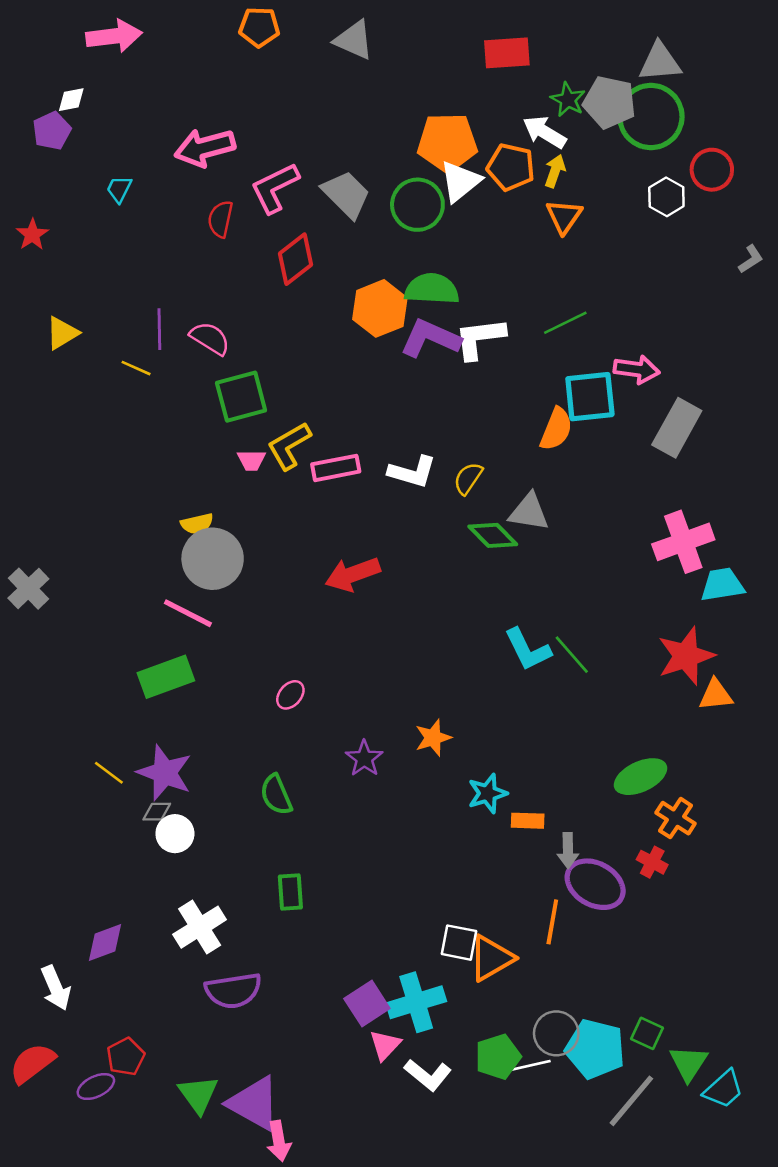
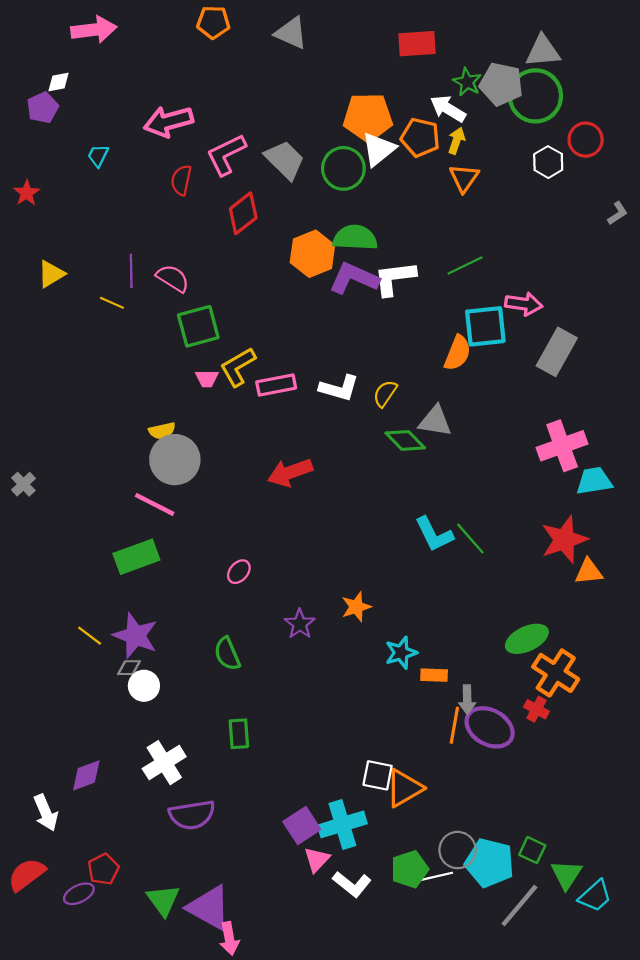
gray cross: (28, 589) -> (23, 484), size x0.7
orange cross: (676, 818) -> (556, 673), size x1.4
orange line: (552, 922) -> (454, 725), moved

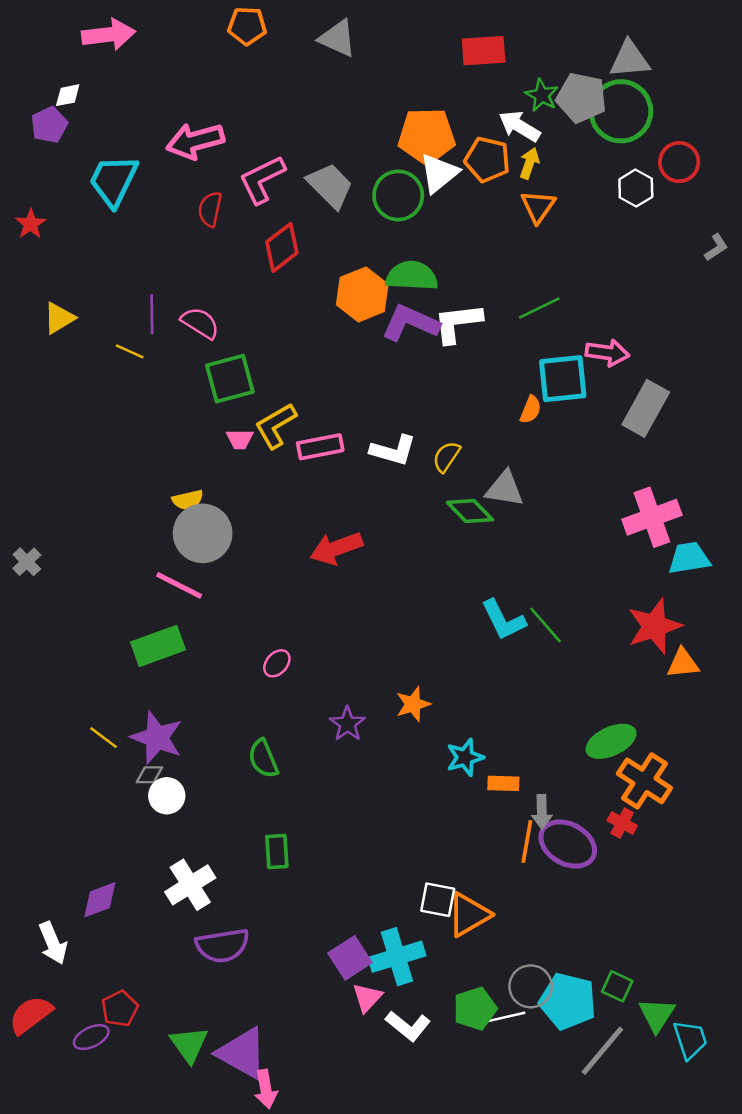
cyan trapezoid: (98, 156) -> (113, 181), size x2.0
orange semicircle: (458, 353) -> (531, 410), size x0.7
cyan trapezoid: (595, 896) -> (690, 1040), turned -66

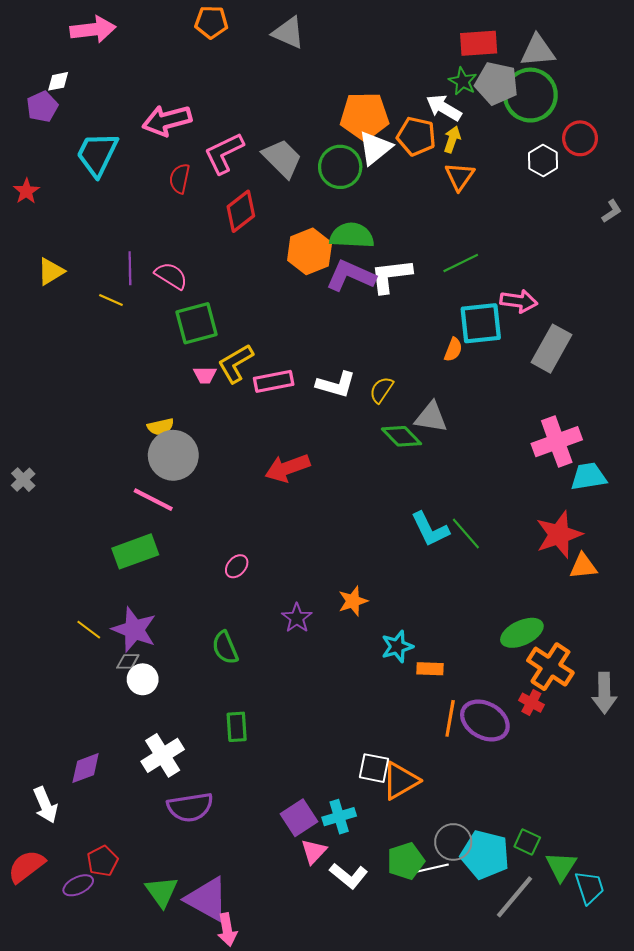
red rectangle: (484, 51) -> (479, 43), moved
gray arrow: (542, 812) -> (604, 693), moved, size x1.4
cyan cross: (397, 957) -> (339, 817), size x0.7

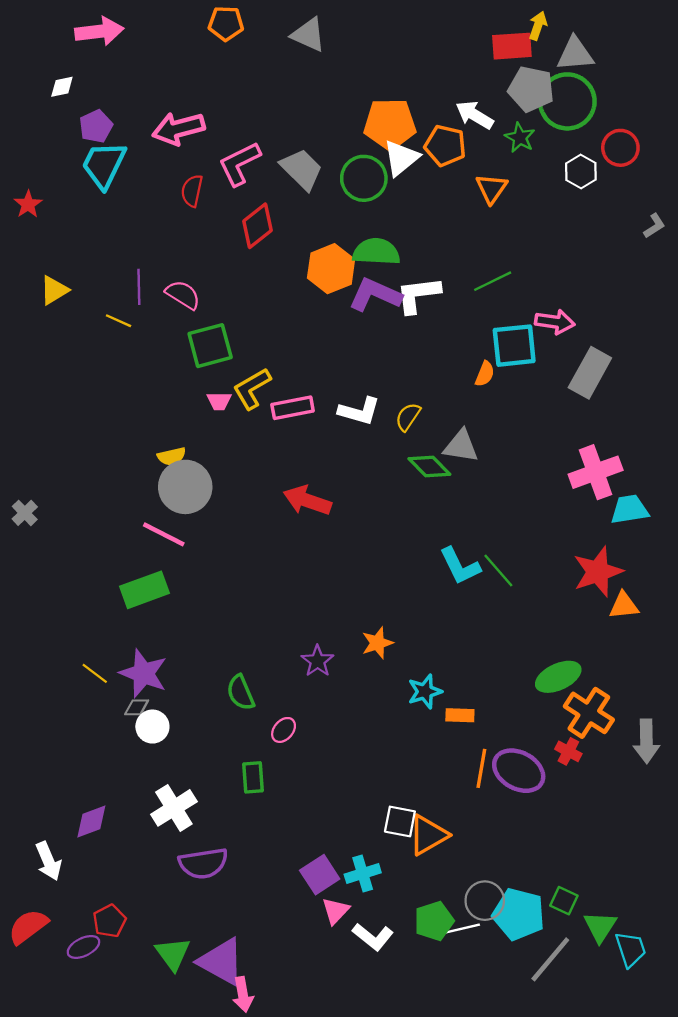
green star: (463, 81) -> (520, 138), moved
purple pentagon: (42, 107) -> (96, 126), moved
yellow arrow: (452, 139) -> (538, 26), moved
red arrow: (287, 468) -> (307, 500), turned 39
pink ellipse: (237, 566) -> (284, 730), moved

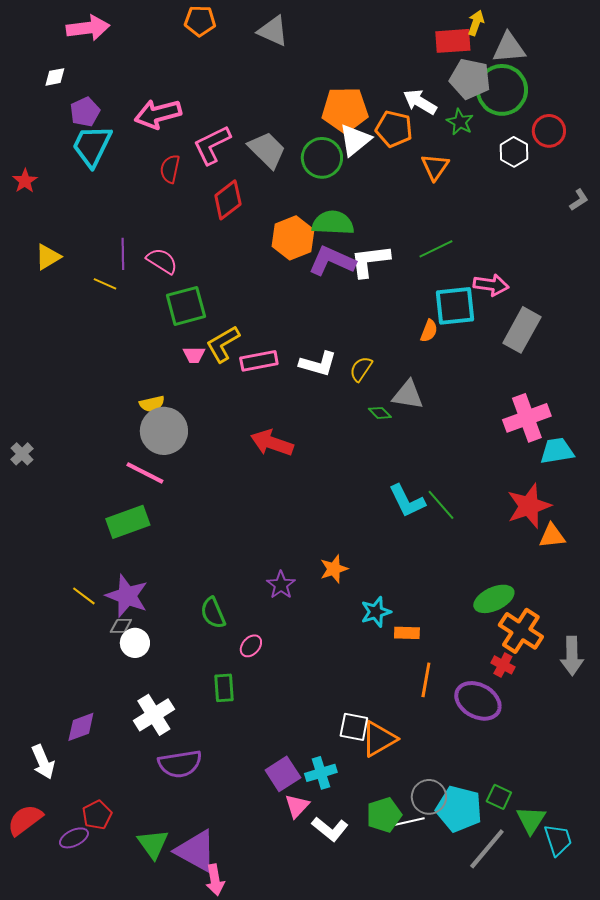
green diamond: (429, 467) -> (380, 413), size x0.6
purple ellipse: (519, 771) -> (478, 701), moved

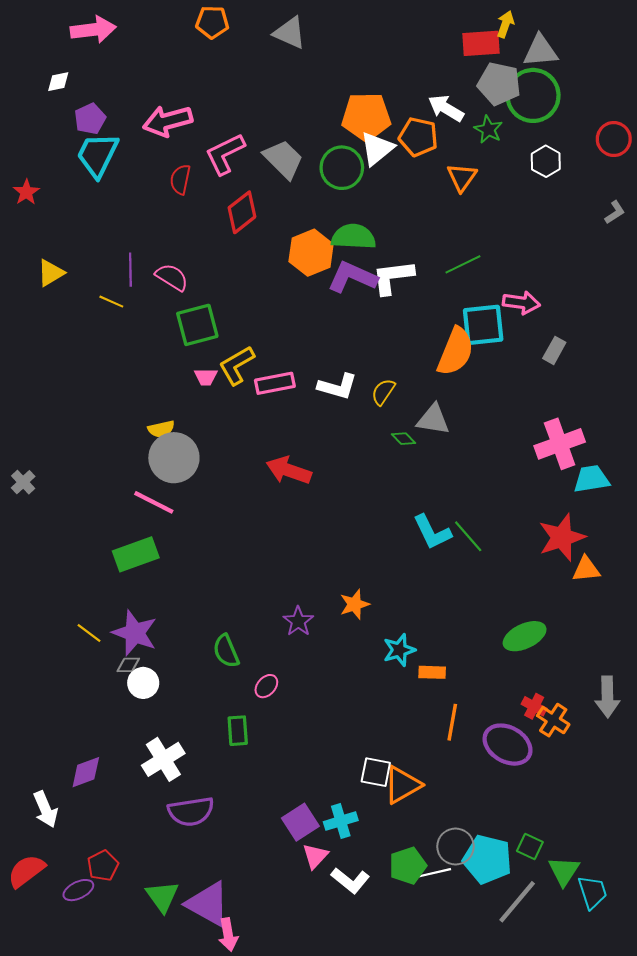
red circle: (549, 131) -> (614, 139), moved
gray rectangle: (522, 330) -> (554, 350), size x0.6
orange semicircle: (429, 331) -> (455, 351), size x2.0
orange cross: (521, 631) -> (553, 720), moved, size x0.7

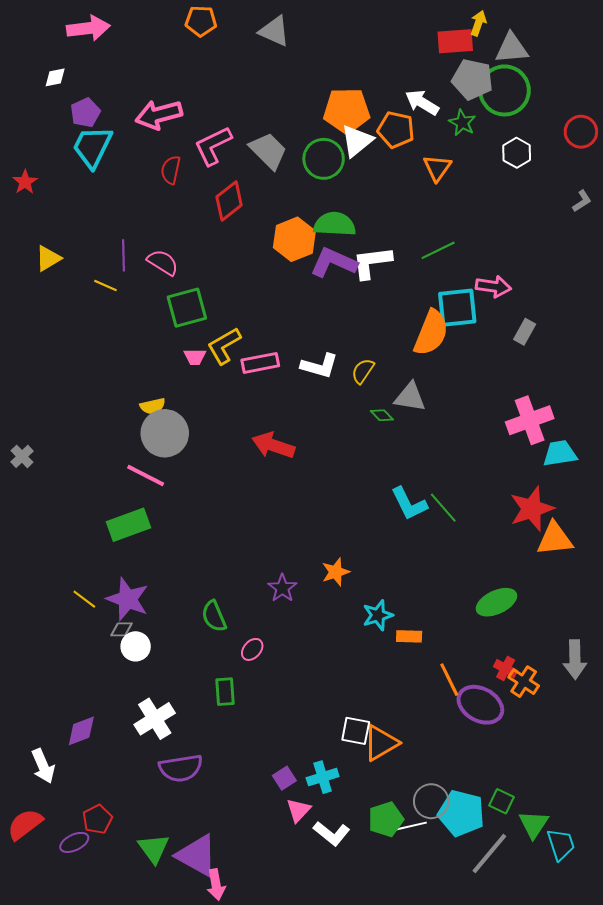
orange triangle: (586, 569) -> (555, 539), size x1.4
orange line: (452, 722) -> (449, 680), moved, turned -36
purple square: (300, 822) -> (284, 778), size x0.7

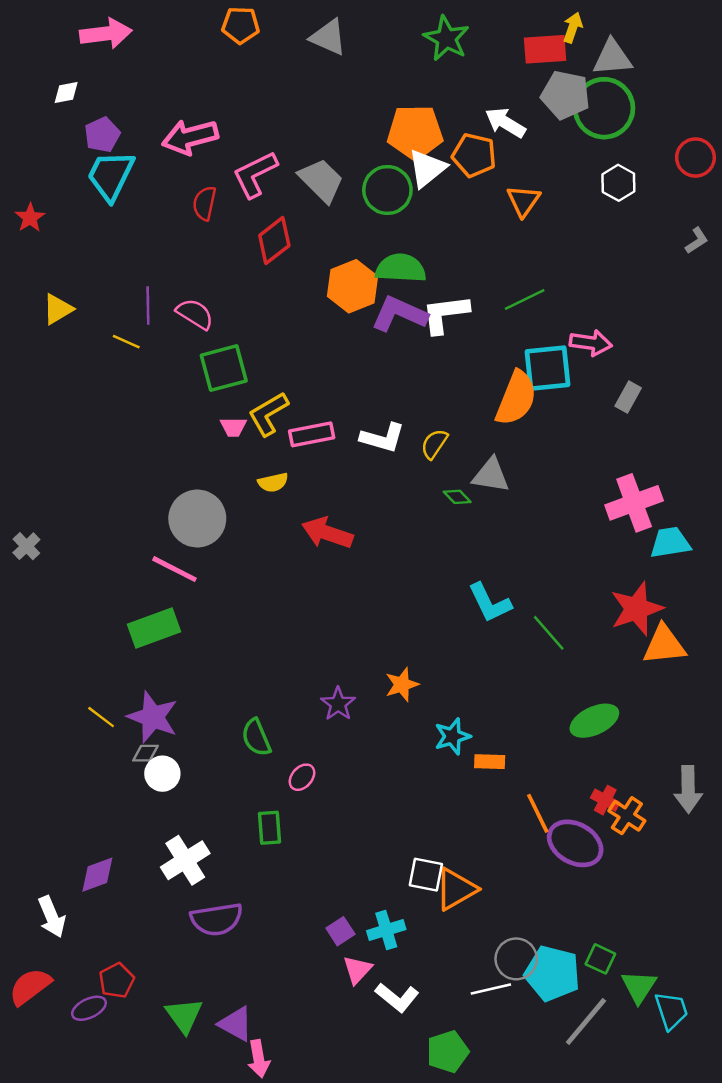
green star: (462, 123) -> (446, 38), moved, size x1.4
yellow semicircle: (153, 406) -> (273, 482), moved
green line: (443, 508) -> (549, 633), moved
green pentagon: (386, 819) -> (448, 1052), moved
purple triangle: (197, 856) -> (236, 1024), size x0.7

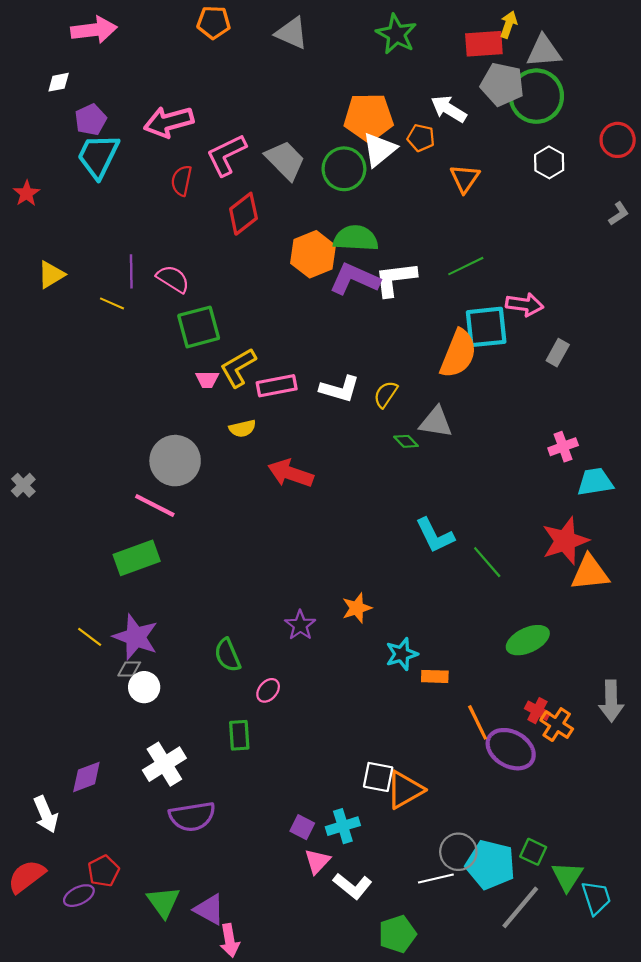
orange pentagon: (474, 155) -> (421, 138), size x0.7
pink cross: (634, 503) -> (563, 447), size x0.6
purple square: (340, 931) -> (302, 827), turned -30

